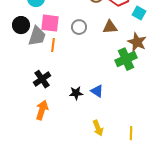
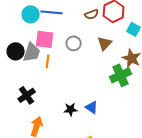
black circle: (21, 25) -> (16, 51), moved
brown triangle: (110, 27) -> (105, 43), turned -42
black cross: (42, 79) -> (27, 95), moved

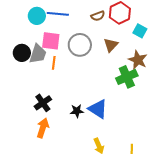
gray circle: (74, 43) -> (80, 45), size x1.5
black cross: (27, 95) -> (43, 103), moved
blue triangle: (92, 107) -> (98, 109), size x1.5

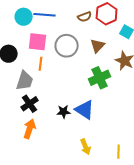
gray trapezoid: (38, 54) -> (25, 81), moved
green cross: (127, 77) -> (100, 78), moved

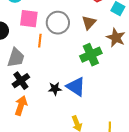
orange line: (41, 64) -> (40, 41), moved

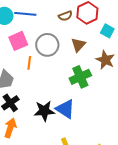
pink square: (29, 19) -> (18, 41), turned -30
black star: (55, 89) -> (44, 111), size x1.5

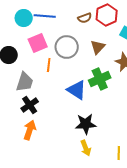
blue triangle: (65, 109) -> (77, 90), moved
black star: (44, 111) -> (86, 124), moved

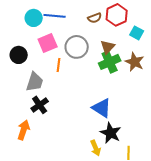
green cross: (100, 79) -> (110, 62), moved
blue triangle: (77, 90) -> (102, 108), moved
black star: (86, 124) -> (111, 133), moved, turned 30
orange arrow: (30, 130) -> (24, 130), moved

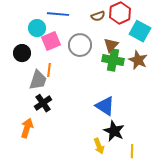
cyan circle: (34, 18) -> (37, 28), moved
cyan square: (137, 33) -> (140, 31), size x1.5
green cross: (110, 62) -> (113, 60), turned 35
orange line: (59, 65) -> (49, 70), moved

